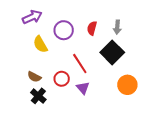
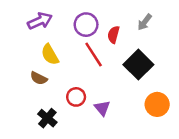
gray arrow: (117, 27) -> (145, 22), moved, turned 32
purple circle: (64, 30) -> (86, 25), moved
red line: (80, 64) -> (94, 55), moved
brown semicircle: (34, 77) -> (39, 78), moved

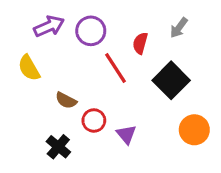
purple circle: (86, 25) -> (91, 31), moved
yellow semicircle: (50, 55) -> (29, 68), moved
brown semicircle: (39, 78) -> (66, 100), moved

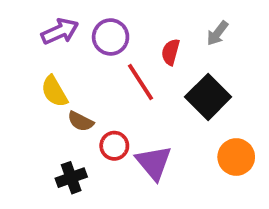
yellow semicircle: (29, 68) -> (54, 91), moved
purple triangle: (126, 134) -> (154, 163), size x1.5
black cross: (58, 147) -> (71, 178), turned 30

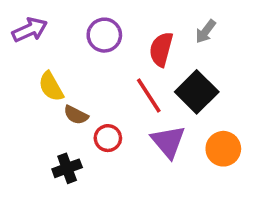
purple arrow: (60, 31) -> (30, 30), moved
red semicircle: (171, 52) -> (161, 49), size x1.4
red line: (141, 82) -> (149, 95), moved
purple triangle: (154, 163) -> (168, 142), moved

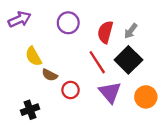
gray arrow: (206, 32) -> (131, 31), moved
black cross: (67, 168) -> (30, 110), moved

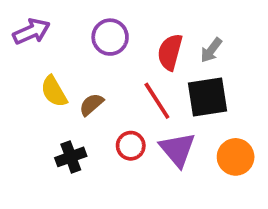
black square: (128, 60) -> (207, 97), turned 36
brown semicircle: (50, 75) -> (91, 104), moved, turned 112
red circle: (71, 90) -> (131, 146), moved
black cross: (30, 110) -> (71, 157), moved

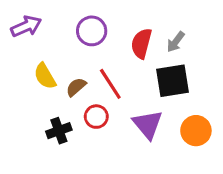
red line: (157, 101) -> (110, 84), moved
red circle: (131, 146) -> (96, 117), moved

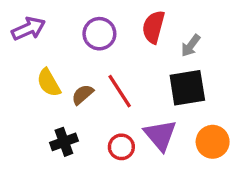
red semicircle: (141, 43) -> (153, 27), moved
red circle: (96, 117) -> (121, 147), moved

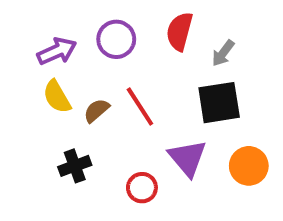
purple arrow: (28, 29) -> (57, 51), moved
red circle: (121, 147) -> (142, 188), moved

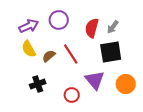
red semicircle: (180, 31) -> (92, 28), moved

